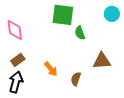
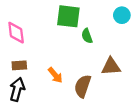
brown rectangle: (18, 60) -> (19, 65), turned 32
brown semicircle: (76, 79) -> (83, 86), size x1.5

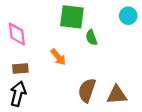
brown triangle: (111, 66) -> (117, 95), moved
orange arrow: (55, 75) -> (58, 57), moved

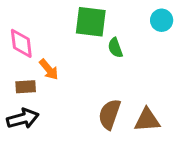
orange arrow: (58, 57) -> (49, 69), moved
black arrow: (18, 94) -> (23, 119), turned 60

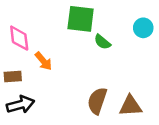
cyan circle: (162, 20) -> (143, 28), moved
green semicircle: (115, 48) -> (102, 42), turned -30
brown rectangle: (26, 87) -> (13, 76), moved

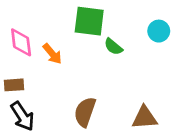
orange arrow: (43, 61) -> (52, 54), moved
brown semicircle: (97, 101) -> (85, 112), moved
black arrow: (20, 105) -> (22, 116), turned 72

